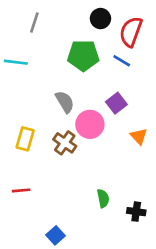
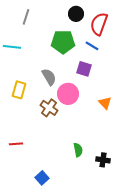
purple square: (116, 103) -> (84, 69), moved, turned -35
yellow rectangle: (25, 139) -> (19, 90), moved

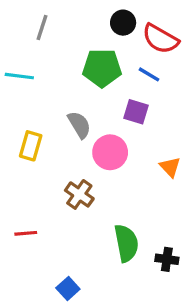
red semicircle: (99, 24) -> (160, 39), turned -80
brown cross: (49, 108) -> (79, 194), moved
green semicircle: (78, 150) -> (126, 243), size x1.6

